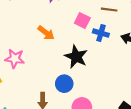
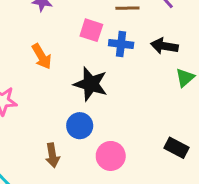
orange arrow: (46, 33) -> (42, 56), turned 30

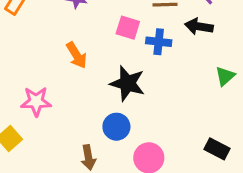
black arrow: (164, 46) -> (199, 26), moved

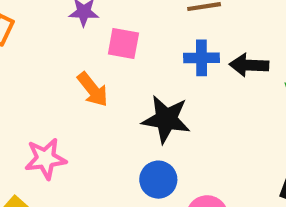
black arrow: (199, 26) -> (249, 65), moved
pink square: (128, 28) -> (123, 44), moved

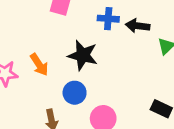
orange arrow: (93, 90) -> (39, 65), moved

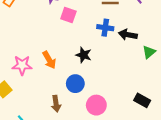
black star: (83, 55) -> (84, 55), size x0.7

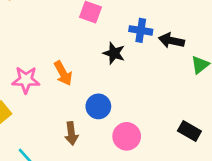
black star: (84, 55) -> (114, 53), moved

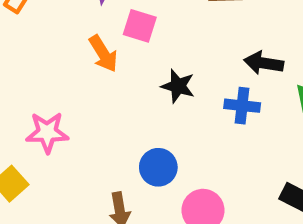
blue cross: (141, 30) -> (242, 106), moved
orange arrow: (63, 73) -> (103, 54), moved

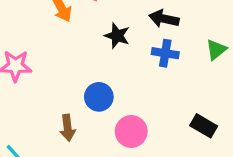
black arrow: (264, 63) -> (164, 19), moved

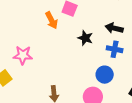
blue circle: (99, 97) -> (105, 75), moved

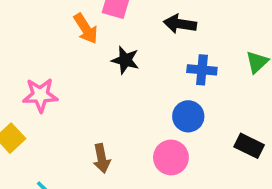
black arrow: (114, 28) -> (180, 24), moved
black star: (85, 38) -> (125, 60), moved

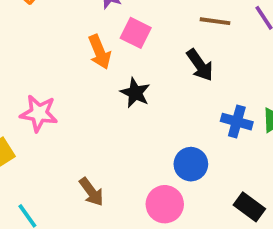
black arrow: (180, 24) -> (200, 65), turned -144
blue cross: (202, 70) -> (237, 122), moved
brown arrow: (102, 158) -> (91, 192), turned -36

